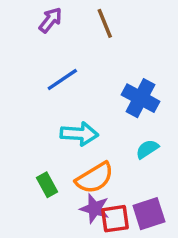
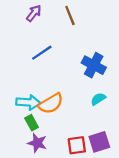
cyan arrow: (79, 134) -> (28, 102), moved
orange semicircle: (95, 178) -> (51, 103), moved
purple star: (95, 209) -> (37, 143), moved

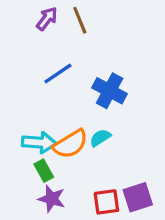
brown line: (70, 15) -> (80, 20), moved
blue cross: (94, 65) -> (110, 91), moved
cyan semicircle: (98, 99) -> (100, 138), moved

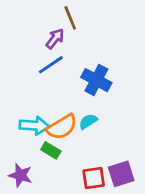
purple arrow: (47, 19) -> (55, 39), moved
green rectangle: (44, 171) -> (51, 150), moved, turned -30
purple star: (52, 199) -> (20, 175), moved

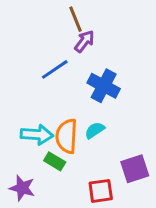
purple arrow: (55, 39) -> (84, 41), moved
orange semicircle: (62, 127) -> (67, 136), turned 124
purple square: (121, 174) -> (135, 169), moved

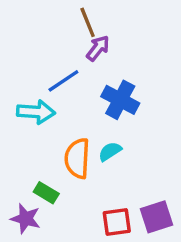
cyan arrow: (37, 135) -> (36, 112), moved
green rectangle: (55, 161) -> (46, 193), moved
purple square: (135, 169) -> (156, 217), moved

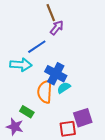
blue cross: (120, 100) -> (56, 74), moved
purple square: (156, 217) -> (83, 118), moved

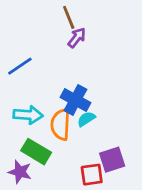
blue line: (37, 47) -> (20, 66), moved
cyan arrow: (21, 65) -> (28, 115), moved
green rectangle: (27, 112) -> (36, 152), size x1.5

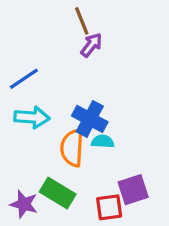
cyan arrow: (28, 115) -> (32, 117), moved
cyan semicircle: (86, 119) -> (103, 141), turned 36
green rectangle: (36, 152) -> (58, 193), moved

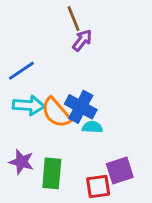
orange semicircle: (72, 148) -> (56, 113), moved, turned -44
green rectangle: (58, 193) -> (52, 173), turned 64
purple star: (24, 204) -> (21, 162), moved

